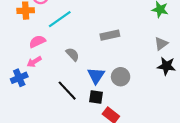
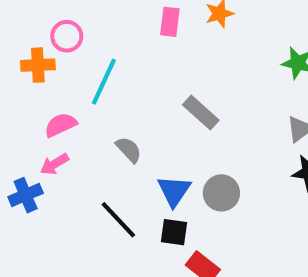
cyan line: (60, 19) -> (104, 82), turned -30
gray rectangle: (110, 35) -> (201, 113), turned 54

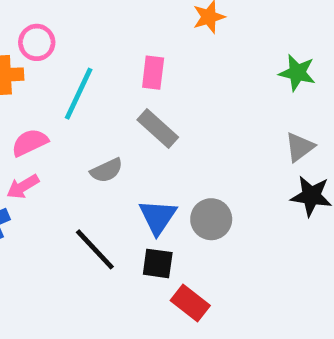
pink rectangle: (170, 22) -> (153, 73), moved
gray rectangle: (201, 113) -> (158, 128), moved
gray semicircle: (129, 150) -> (107, 170), turned 108

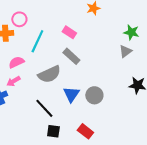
pink rectangle: (153, 73) -> (69, 32), turned -64
gray triangle: (300, 147) -> (125, 51), moved
gray semicircle: (107, 170) -> (49, 74), size x1.6
black square: (158, 263) -> (53, 131), moved

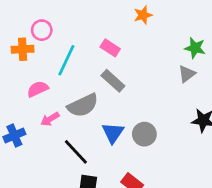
pink arrow: (13, 81) -> (50, 119), moved

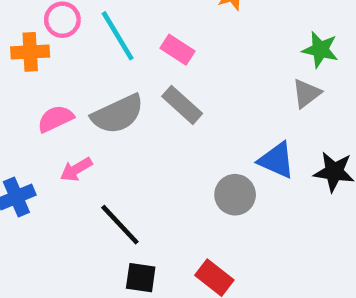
cyan line: (66, 60) -> (118, 36), moved, turned -56
gray semicircle: (83, 105) -> (118, 114), moved
blue triangle: (113, 133) -> (277, 160), moved, turned -40

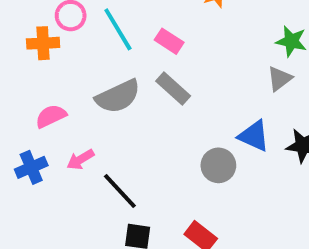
pink semicircle: (55, 119) -> (51, 116), moved
pink arrow: (76, 169) -> (80, 159), moved

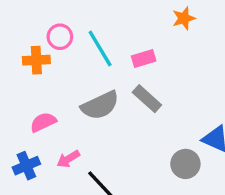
pink rectangle: (169, 41) -> (144, 58), turned -50

